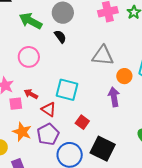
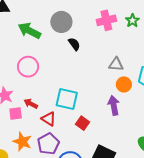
black semicircle: (60, 37) -> (74, 44), moved
gray triangle: (103, 56) -> (116, 64), moved, size x0.7
red square: (82, 122) -> (83, 123), moved

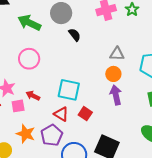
orange circle: (124, 84) -> (113, 74), moved
red triangle: (49, 119) -> (61, 114), moved

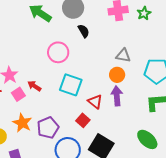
pink circle: (29, 59) -> (58, 52), moved
pink square: (18, 106) -> (18, 94), turned -32
red triangle: (61, 114) -> (95, 102), moved
red square: (85, 114) -> (83, 120), moved

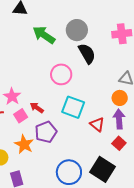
black semicircle: (84, 31) -> (87, 54), size x1.5
red square: (83, 120) -> (119, 143), moved
purple pentagon: (48, 128) -> (46, 132), moved

